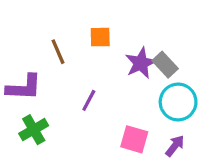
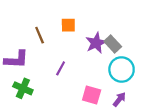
green cross: (34, 130) -> (23, 88), turned -36

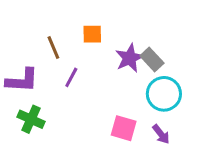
purple line: (61, 68) -> (71, 77), moved
purple arrow: (119, 99) -> (161, 134), turned 104

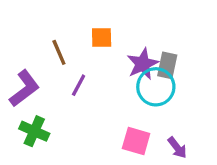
gray rectangle: (152, 59) -> (167, 65), turned 55
purple L-shape: (22, 80) -> (24, 88), turned -40
cyan circle: (164, 94) -> (156, 87), moved

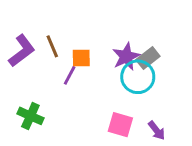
orange square: (102, 38) -> (81, 58), moved
gray rectangle: (167, 65) -> (148, 58), turned 40
purple L-shape: (24, 88) -> (22, 51), moved

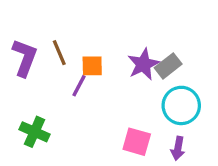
purple L-shape: (22, 51) -> (25, 58), turned -32
cyan circle: (138, 77) -> (181, 105), moved
purple arrow: (157, 130) -> (178, 148), turned 48

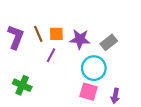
purple star: (143, 64) -> (80, 39), moved, turned 30
orange square: (92, 66) -> (56, 34), moved
cyan circle: (181, 105) -> (94, 68), moved

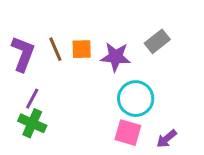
gray rectangle: (109, 42) -> (157, 41), moved
purple line: (51, 55) -> (32, 99), moved
purple arrow: (115, 96) -> (167, 139), turned 40

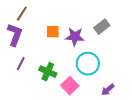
brown line: (55, 49) -> (22, 14), moved, turned 56
green cross: (32, 123) -> (48, 72), moved
pink square: (128, 133) -> (70, 86), moved, turned 30

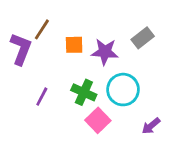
brown line: (22, 14) -> (42, 29), moved
purple line: (21, 64) -> (42, 97), moved
green cross: (48, 72) -> (84, 92), moved

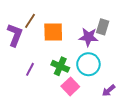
gray rectangle: (143, 38) -> (103, 27), turned -35
orange square: (74, 45) -> (53, 32), size x1.5
purple star: (105, 52) -> (88, 37), moved

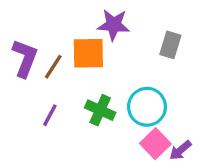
brown line: (30, 21) -> (53, 67), moved
purple star: (88, 37) -> (114, 25), moved
pink square: (70, 86) -> (155, 144), moved

